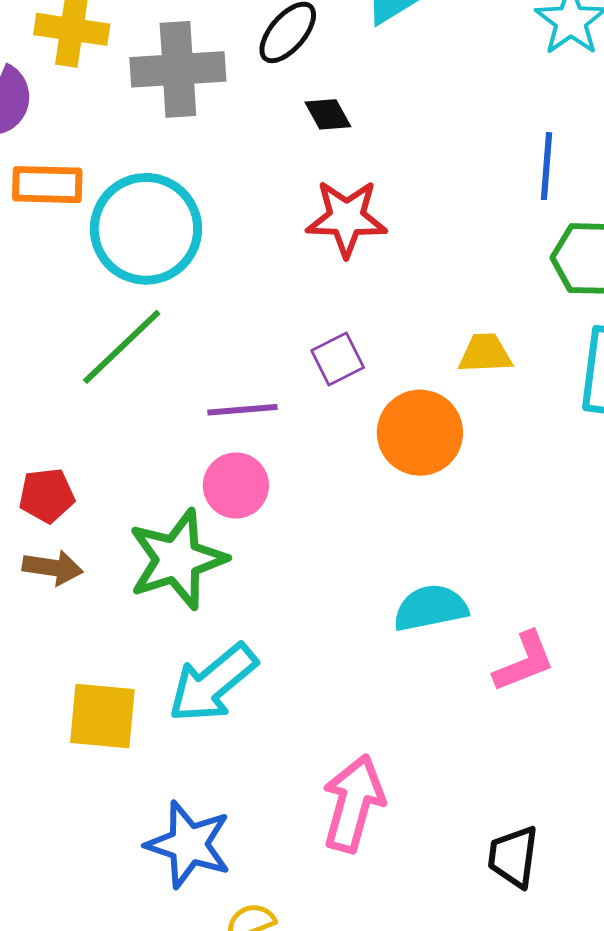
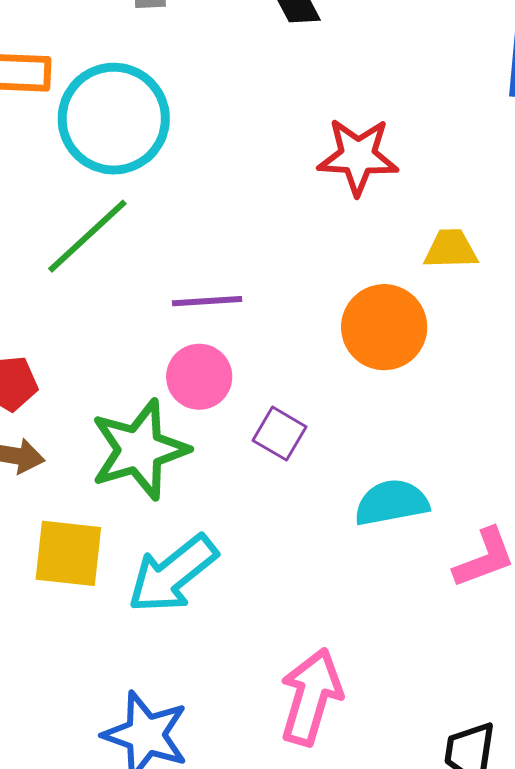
red star: (346, 218) -> (358, 156), moved
purple square: (338, 359) -> (280, 434), moved, turned -34
yellow square: (102, 716) -> (68, 553), moved

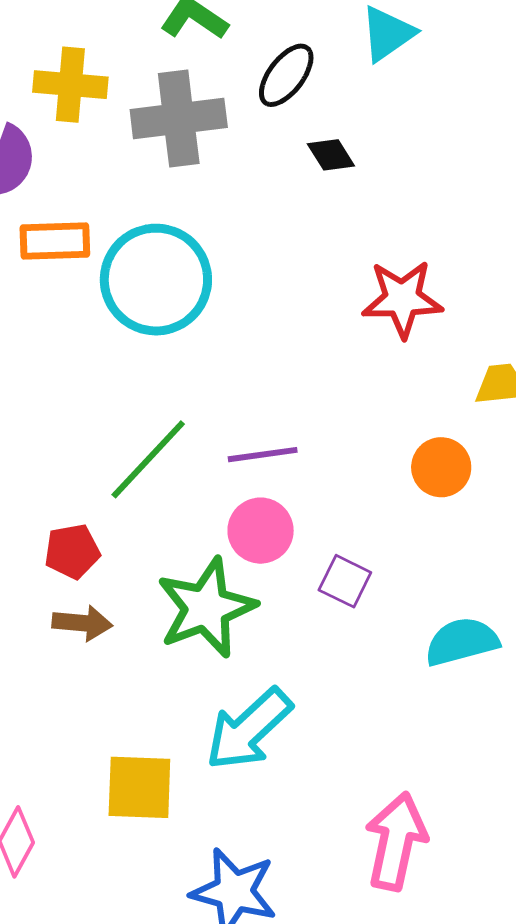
green line: (87, 236) -> (148, 459), moved
orange circle: (384, 327) -> (441, 467), size x0.7
yellow square: (68, 553) -> (139, 787), moved

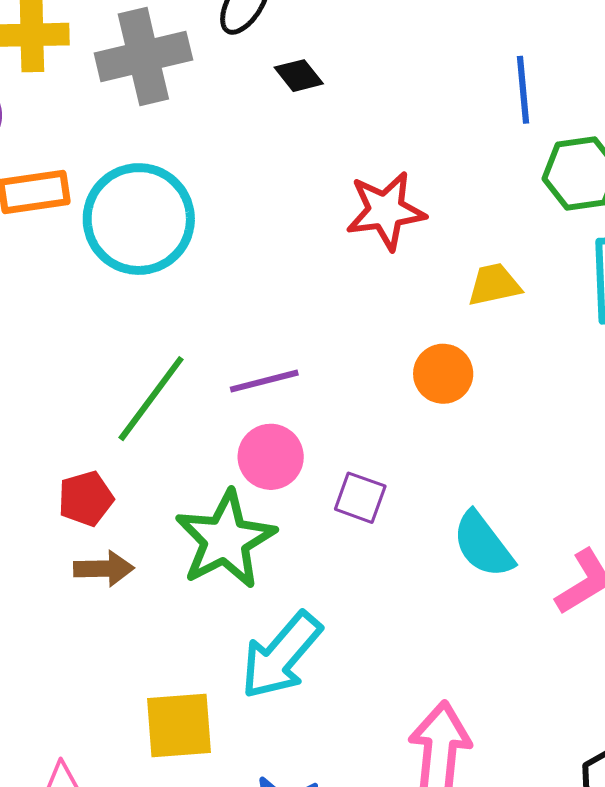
cyan semicircle: (462, 642) -> (483, 545), turned -106

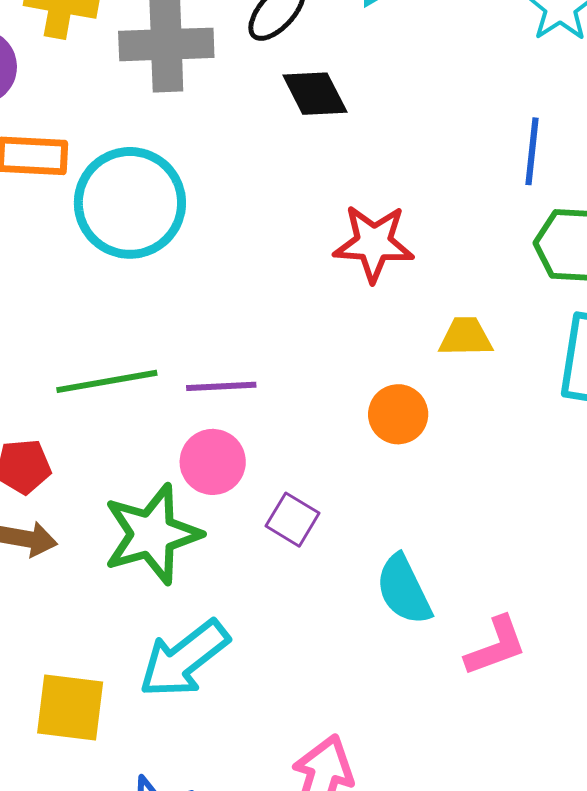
black diamond: (299, 76) -> (315, 94), size x1.4
green line: (151, 399) -> (107, 381), turned 32

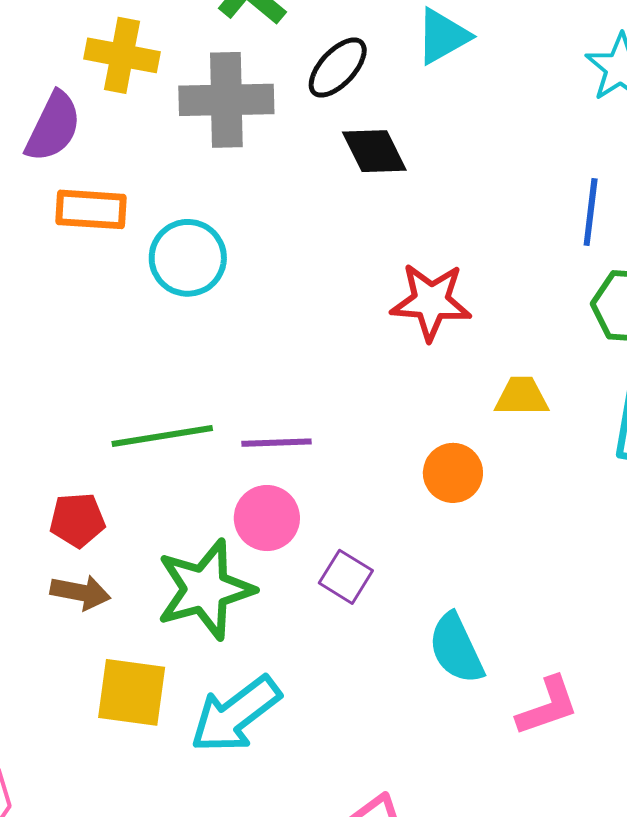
cyan circle: (130, 203) -> (188, 258), size x0.7
yellow square: (70, 707) -> (132, 692), moved

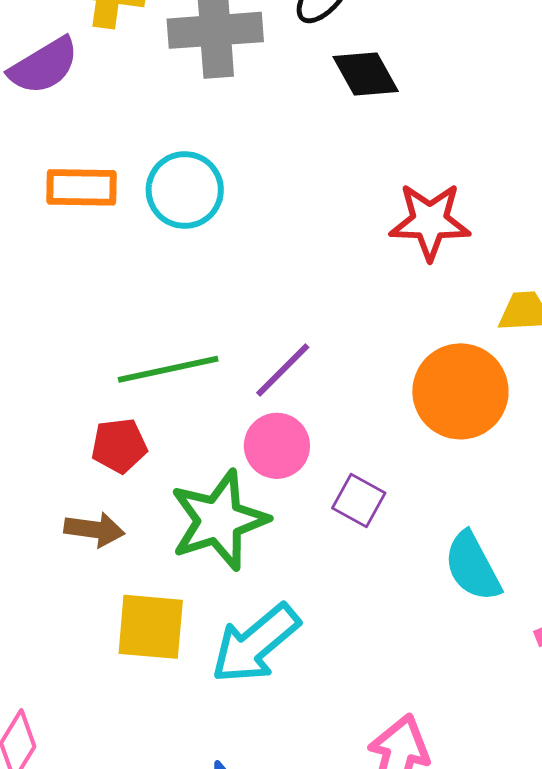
purple semicircle: (53, 127) -> (44, 66), turned 36
orange rectangle: (91, 209) -> (81, 187), moved
purple line: (277, 443) -> (283, 370), turned -40
orange circle: (453, 473) -> (460, 391), size x1.6
red pentagon: (77, 520) -> (119, 446), moved

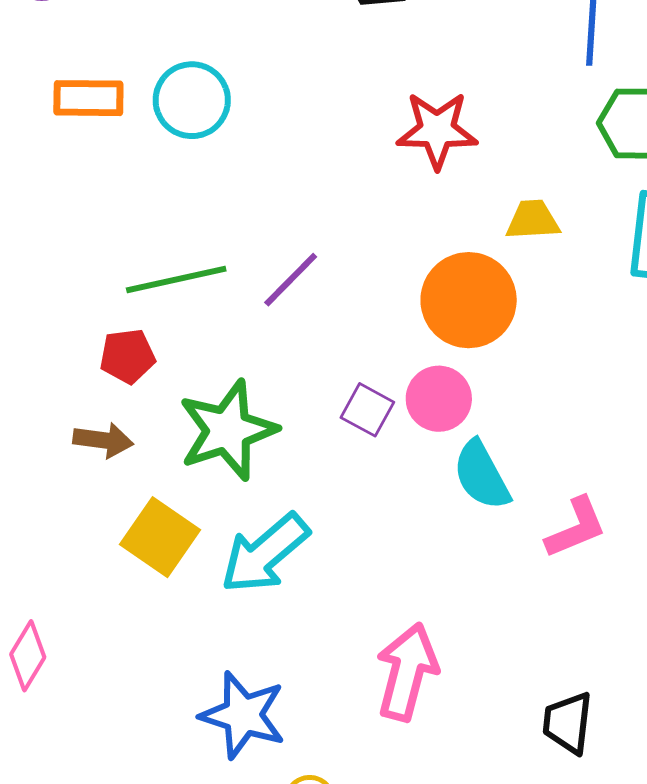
pink circle: (277, 446) -> (439, 399), moved
yellow square: (151, 627) -> (160, 537), turned 30

